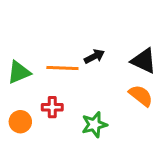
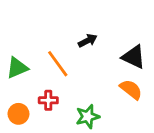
black arrow: (94, 56) -> (88, 41), moved
orange line: (62, 68) -> (58, 64), turned 52

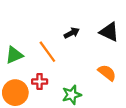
black triangle: (134, 57) -> (109, 32), moved
orange circle: (18, 114) -> (15, 93), size x1.5

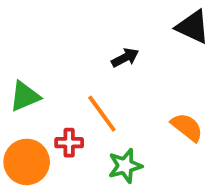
black triangle: (109, 32) -> (193, 27), moved
orange line: (47, 52) -> (102, 114), moved

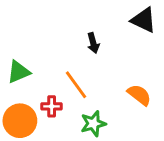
black arrow: (125, 58) -> (93, 43), turned 102

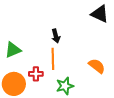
black arrow: (93, 43) -> (56, 36), moved
orange line: (76, 85) -> (53, 59), turned 35

